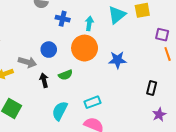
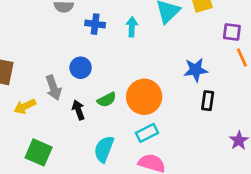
orange circle: (85, 48) -> (144, 97), moved
blue star: (117, 60) -> (196, 70), moved
gray arrow: (27, 62) -> (53, 88), turned 60
black rectangle: (152, 88) -> (208, 101), moved

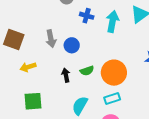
cyan arrow: (132, 27) -> (112, 21), size x1.5
gray arrow: (53, 88) -> (51, 39), moved
green square: (39, 152) -> (33, 101), turned -36

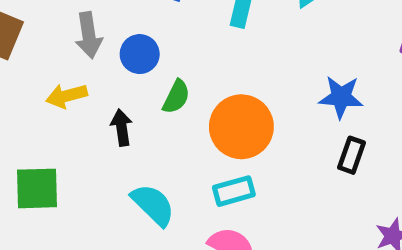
yellow arrow: (28, 67) -> (67, 96), moved
green semicircle: (87, 71) -> (176, 97), moved, turned -48
cyan semicircle: (80, 106) -> (153, 205), turned 102

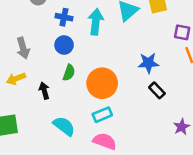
blue circle: (140, 54) -> (64, 45), moved
black rectangle: (351, 155) -> (157, 90), turned -56

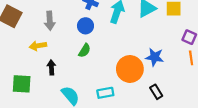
orange circle: (102, 83) -> (130, 69), moved
black rectangle: (157, 90) -> (156, 92), moved
black arrow: (44, 91) -> (51, 67), moved

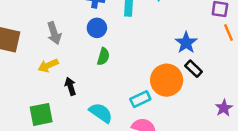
blue star: (155, 57) -> (186, 43), turned -30
orange circle: (130, 69) -> (167, 80), moved
black rectangle: (156, 92) -> (194, 69), moved

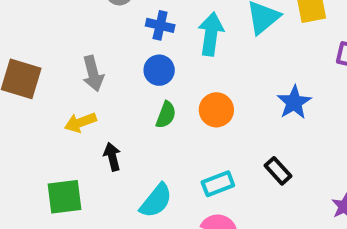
black rectangle: (194, 69) -> (278, 171), moved
orange circle: (167, 80) -> (216, 110), moved, size x0.7
cyan semicircle: (101, 113) -> (156, 201), turned 90

